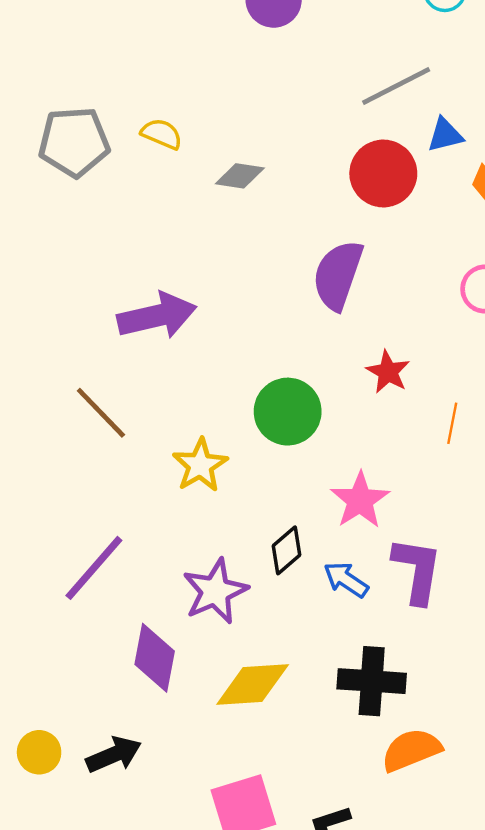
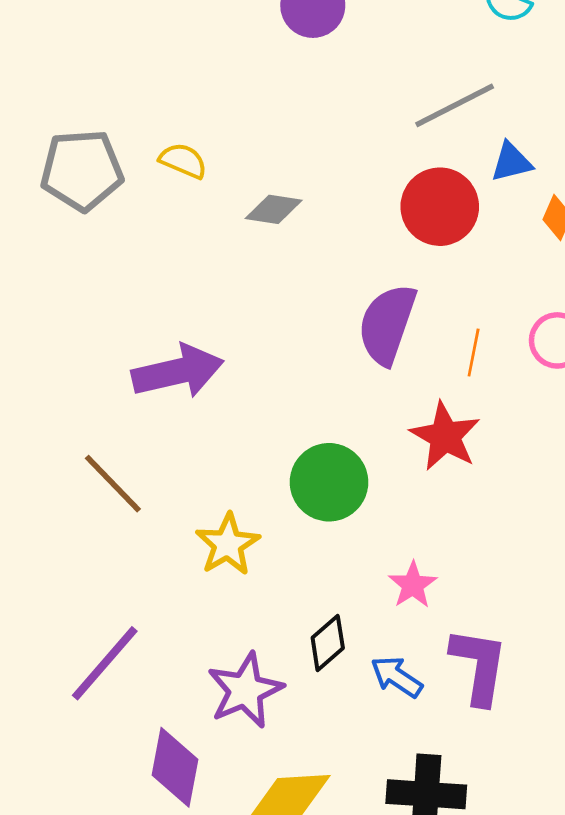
red star: (388, 372) -> (445, 436), size x1.4
orange line: (452, 423) -> (474, 353), moved
pink star: (360, 500) -> (413, 585), size x0.7

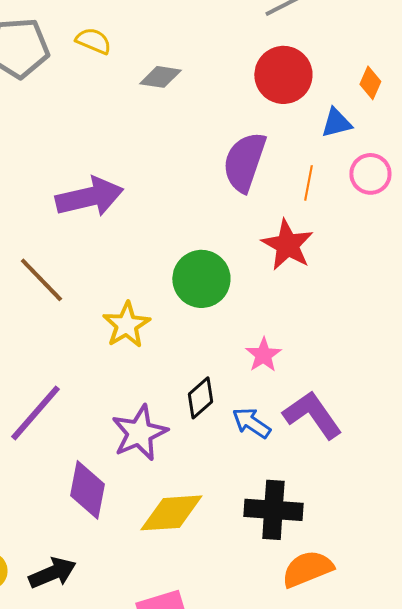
blue triangle: (511, 162) -> (336, 123), moved
purple L-shape: (479, 666) -> (312, 415), turned -44

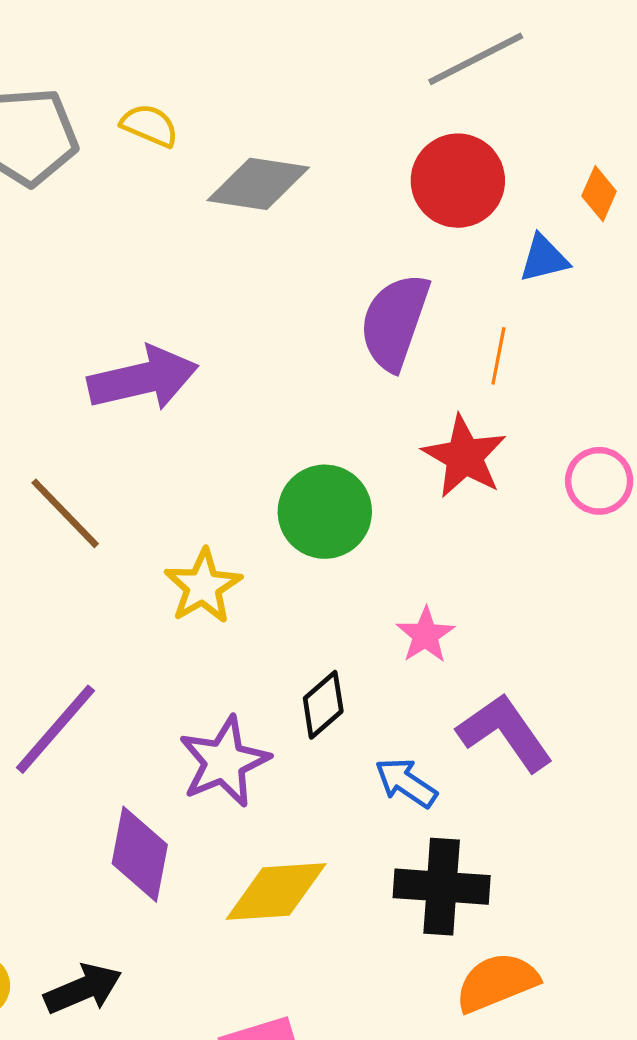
gray diamond: (160, 77) -> (258, 184), size x1.5
pink circle: (370, 174) -> (599, 481), moved
blue arrow: (251, 423) -> (406, 783), moved

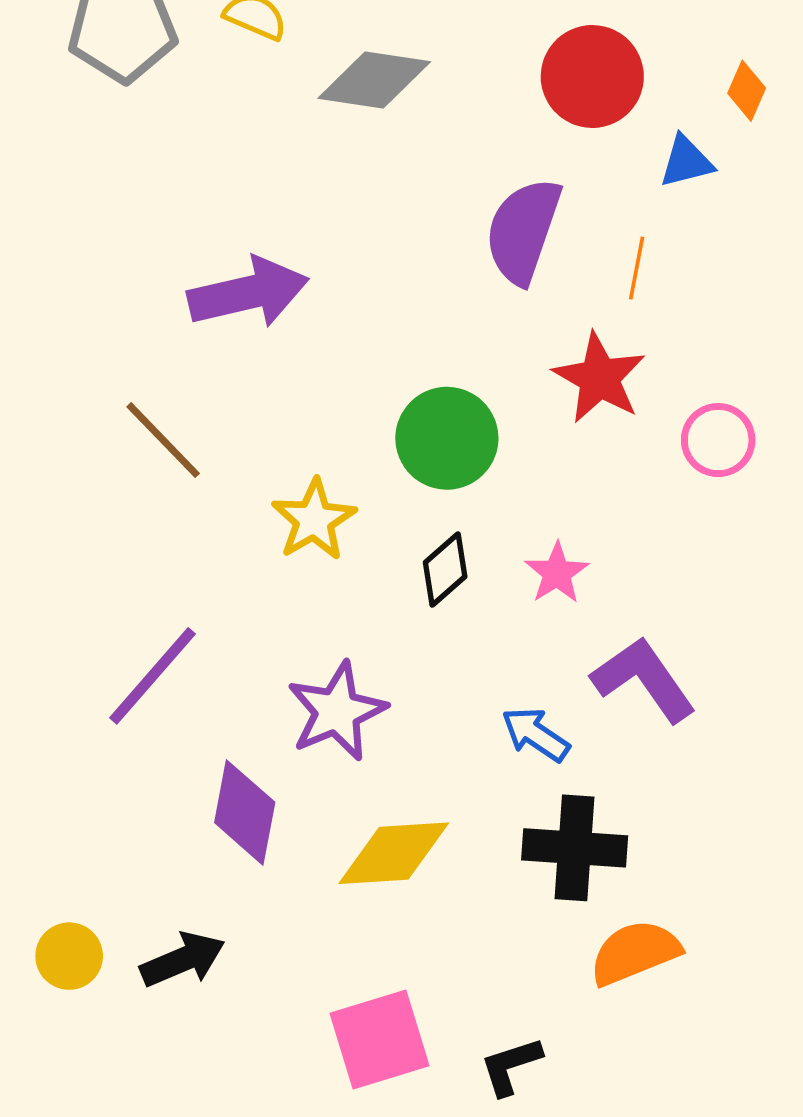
pink circle: (599, 481) -> (718, 440), moved
black diamond: (323, 705) -> (445, 569), moved

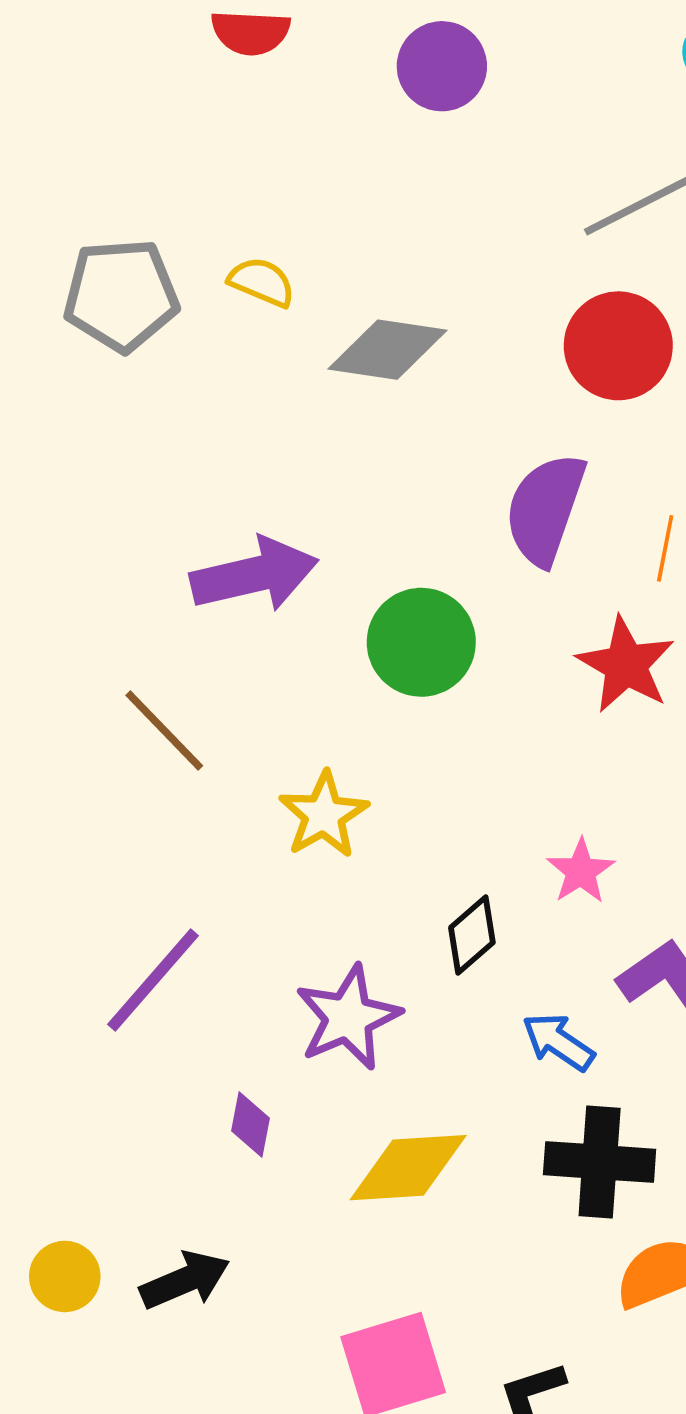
green circle: (447, 438) -> (421, 642), moved
black diamond: (445, 569) -> (472, 935), moved
purple diamond: (245, 812) -> (251, 1124), size x0.6

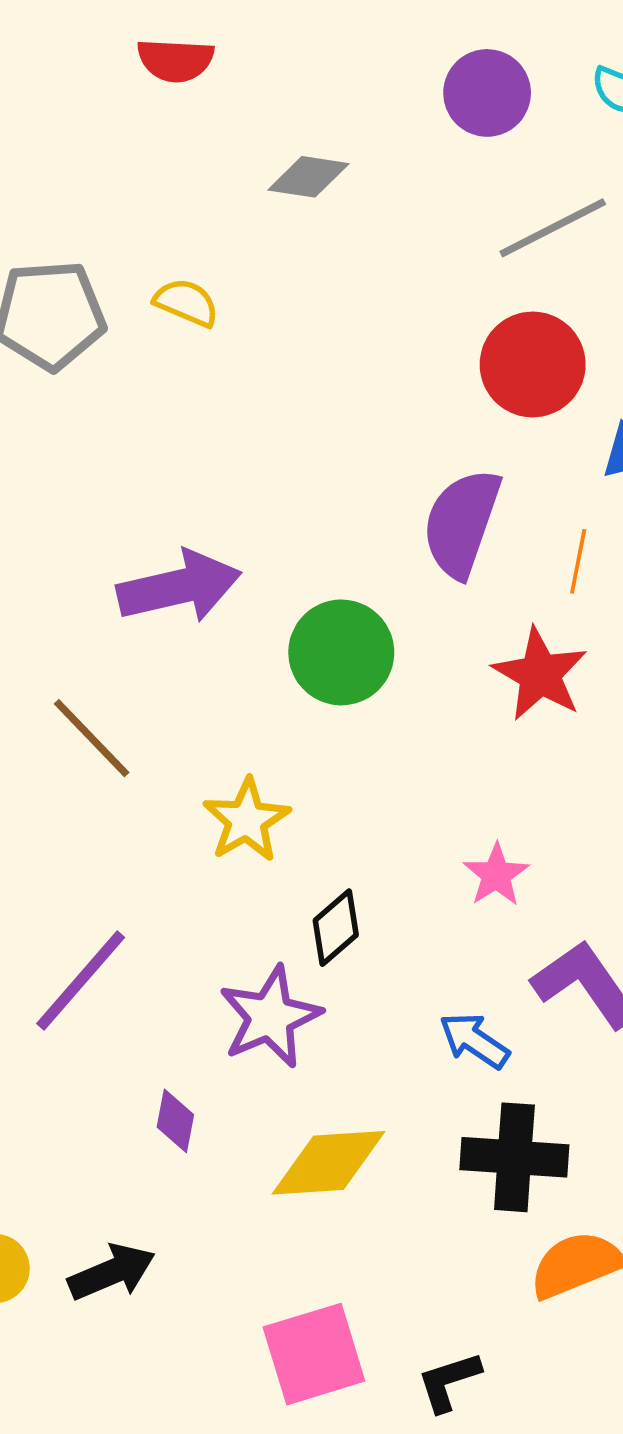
purple circle: (442, 66) -> (487, 93), moved
gray diamond: (387, 350) -> (308, 177), moved, size x0.7
black diamond: (472, 935) -> (336, 928), moved

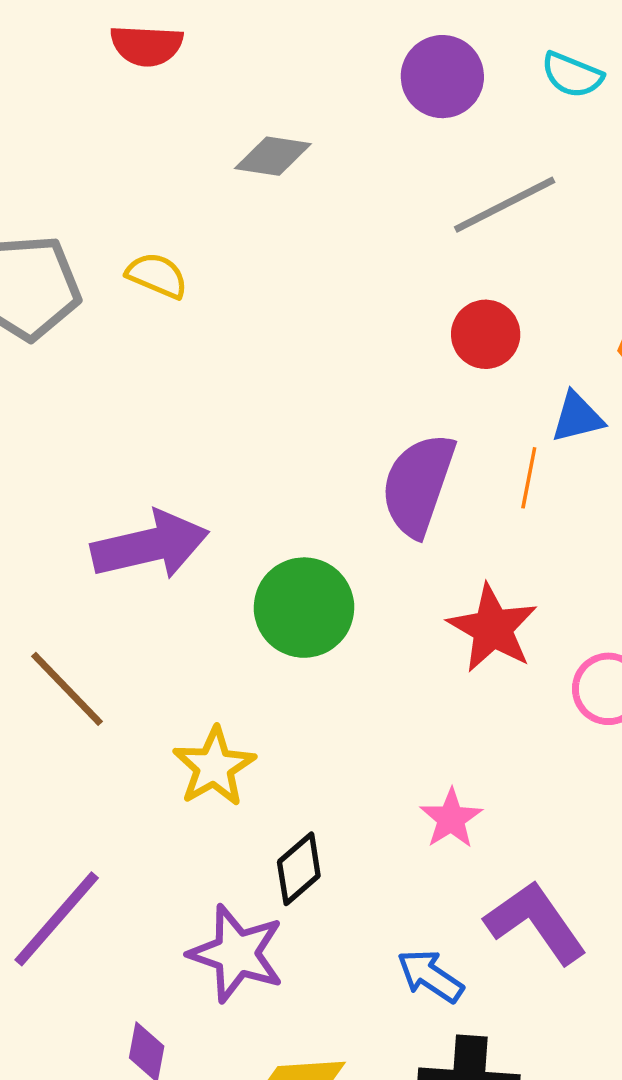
red circle: (533, 364) -> (486, 334), size x0.7
orange line: (578, 561) -> (529, 478), moved
purple star: (270, 1017) -> (237, 953), turned -30

